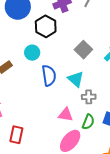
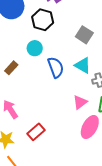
pink triangle: (66, 115) -> (80, 102), turned -35
red rectangle: (16, 135) -> (36, 132), turned 48

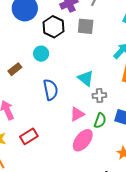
gray square: (84, 35) -> (86, 26), moved, turned -36
blue semicircle: (56, 67) -> (51, 90), moved

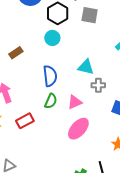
cyan circle: (41, 54) -> (52, 38), moved
cyan triangle: (86, 78) -> (86, 67), turned -30
green semicircle: (100, 121) -> (51, 101), moved

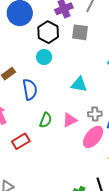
blue semicircle: (50, 76) -> (30, 89), moved
gray cross: (98, 85) -> (95, 114), moved
pink ellipse: (78, 129) -> (93, 137), moved

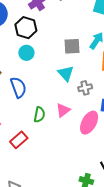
gray square: (80, 32) -> (72, 46), moved
cyan triangle: (79, 84) -> (66, 73), turned 48
gray cross: (95, 114) -> (85, 88), moved

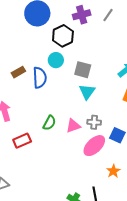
gray square: (72, 46) -> (83, 70), moved
blue semicircle: (18, 87) -> (40, 78), moved
gray cross: (85, 88) -> (94, 122), moved

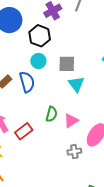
gray cross: (94, 122) -> (74, 152), moved
green semicircle: (49, 123) -> (51, 114), moved
red rectangle: (22, 141) -> (24, 131), moved

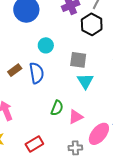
black hexagon: (40, 36) -> (92, 24), moved
cyan circle: (38, 61) -> (46, 45), moved
red rectangle: (24, 131) -> (34, 144), moved

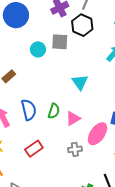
gray square: (78, 60) -> (60, 42), moved
blue semicircle: (37, 73) -> (29, 110), moved

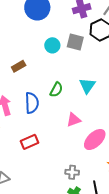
green semicircle: (54, 111) -> (56, 90), moved
gray cross: (75, 149) -> (72, 172), moved

